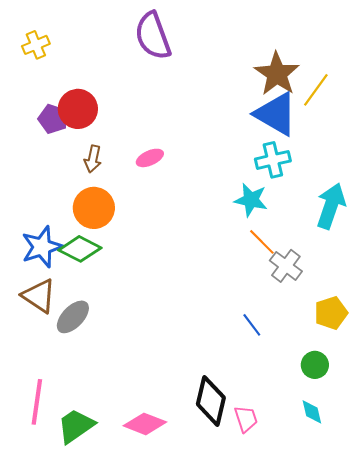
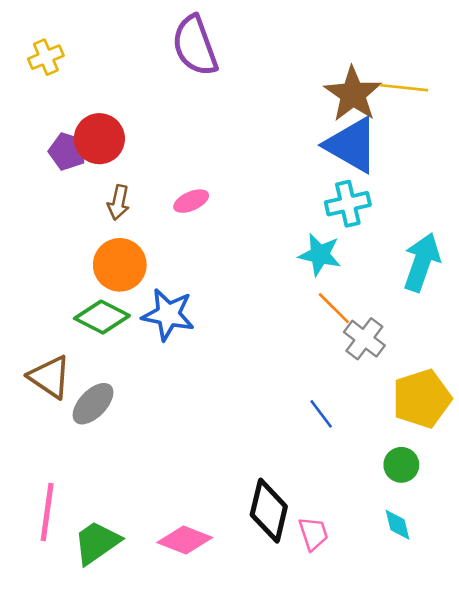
yellow line: (316, 90) -> (404, 88), moved, turned 60
blue star: (42, 247) -> (168, 314), moved, turned 30
yellow pentagon: (331, 313) -> (422, 399), size x1.4

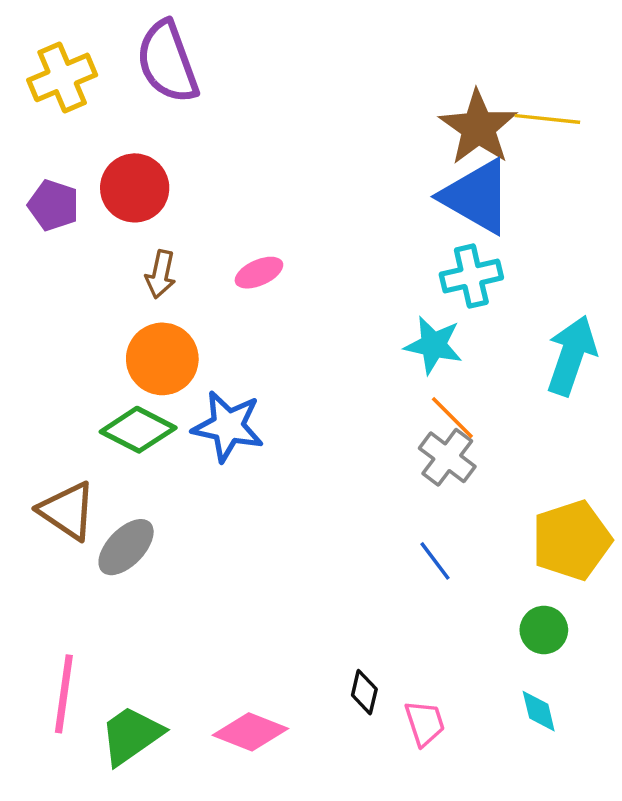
purple semicircle: (195, 46) -> (167, 62), moved
yellow cross: (46, 57) -> (62, 77), size x1.4
purple pentagon: (68, 151) -> (54, 205), moved
gray cross: (364, 339) -> (447, 457), moved
black diamond: (269, 511) -> (364, 692), size x0.5

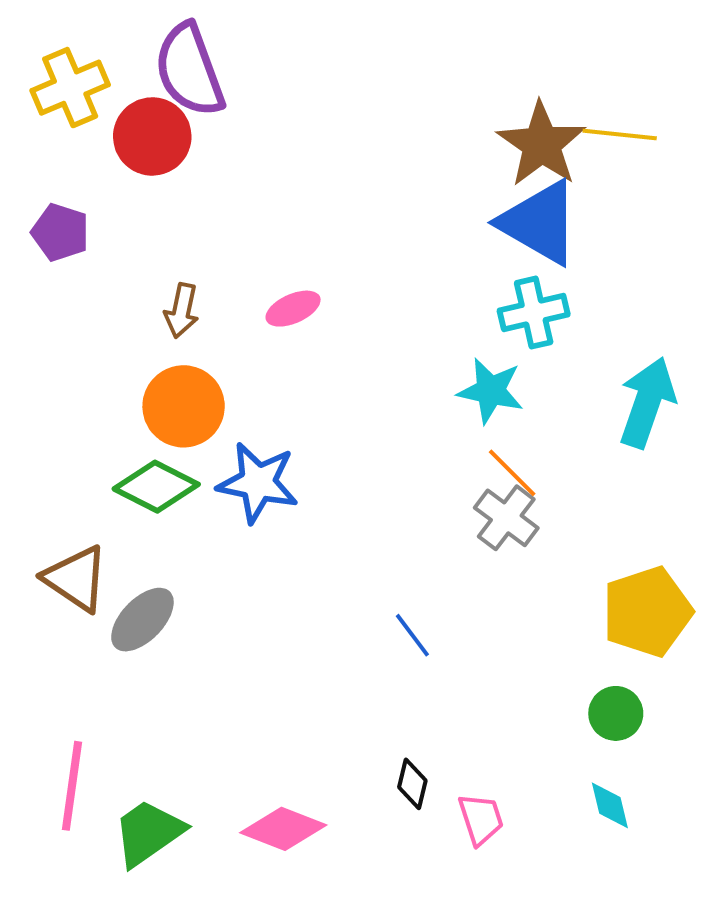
red circle: (135, 188) -> (152, 136), moved
blue line: (435, 561) -> (412, 635), moved

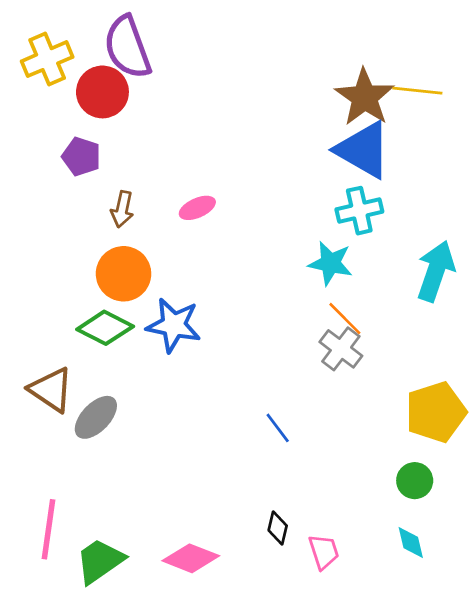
purple pentagon: (60, 232) -> (81, 157), moved

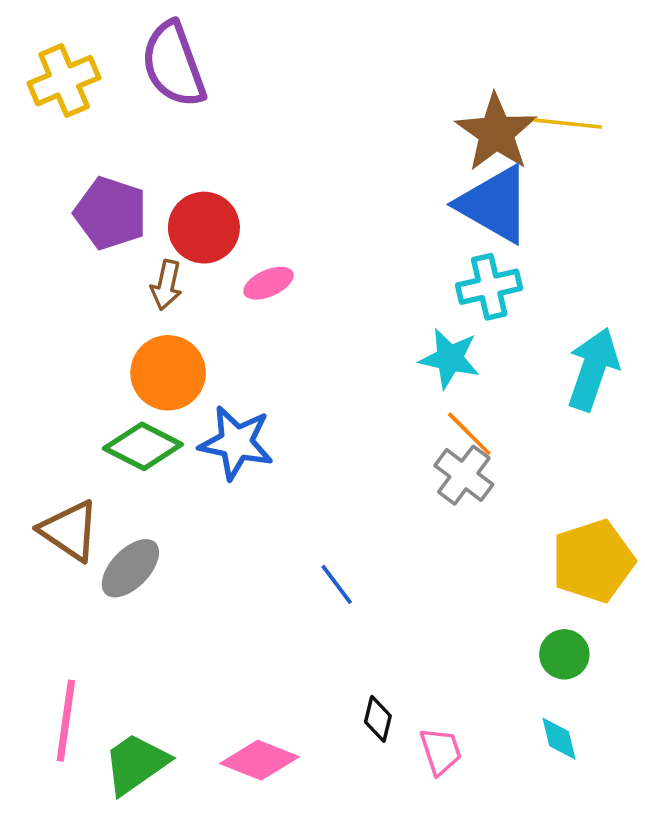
red circle: (102, 92) -> (204, 228), moved
purple pentagon: (81, 157) -> (111, 213), size x1.4
blue line: (278, 428) -> (337, 584), moved

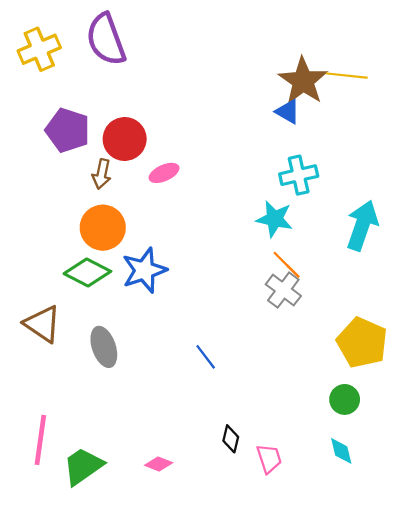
blue triangle: (494, 204) -> (288, 112), moved, size x0.5
blue star: (236, 443) -> (144, 270), turned -30
yellow pentagon: (593, 561) -> (362, 343), turned -30
gray ellipse: (130, 568) -> (104, 347), moved, turned -63
pink diamond: (260, 760) -> (159, 464), size x0.6

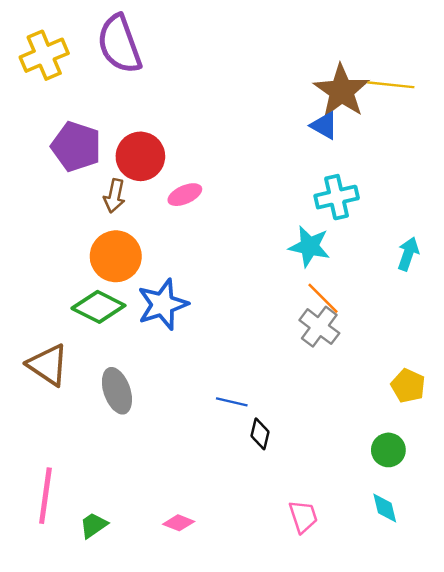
cyan arrow: (362, 225) -> (408, 254), size x0.6
yellow pentagon: (362, 343) -> (408, 386), size x0.6
blue line: (206, 357) -> (232, 402), turned -40
black diamond: (231, 439) -> (260, 434), moved
green trapezoid: (83, 466) -> (94, 525), size x0.6

